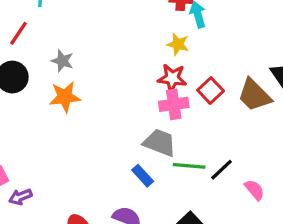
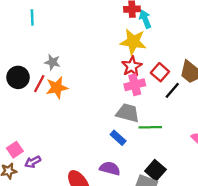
red line: (18, 33) -> (39, 84), moved
yellow star: (178, 44) -> (133, 42), size x1.6
red star: (172, 78) -> (132, 66), turned -30
black line: (221, 170) -> (172, 90), moved

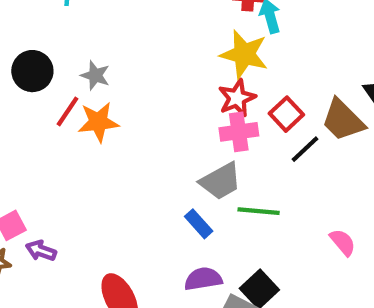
black circle: (18, 77) -> (32, 71), moved
gray trapezoid: (128, 113) -> (221, 181), turned 130
purple arrow: (33, 162) -> (41, 251), turned 42
purple semicircle: (110, 168) -> (203, 279), moved, turned -30

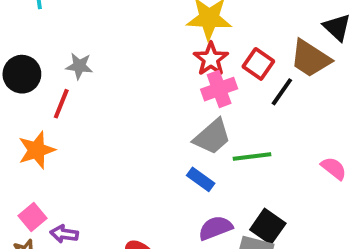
orange star: (98, 122) -> (37, 150), moved

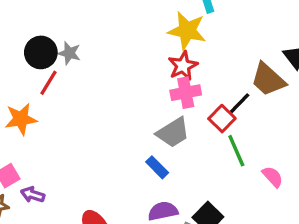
red square: (258, 64) -> (222, 119), moved
black circle: (22, 74) -> (41, 52), moved
green line: (252, 156) -> (236, 151), moved, turned 64

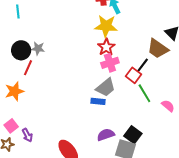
blue rectangle: (157, 167) -> (98, 101), moved, turned -32
purple arrow: (33, 195) -> (27, 135), turned -128

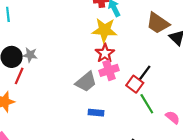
brown trapezoid: (158, 49) -> (158, 23), moved
gray trapezoid: (106, 87) -> (86, 82), moved

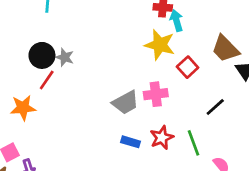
red star: (105, 53) -> (162, 138), moved
black line: (145, 73) -> (215, 107), moved
red square: (135, 84) -> (188, 67), moved

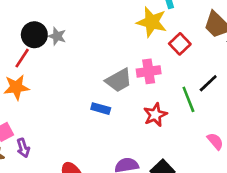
red line: (47, 80) -> (22, 58), moved
blue rectangle: (130, 142) -> (101, 109), moved
green line: (194, 143) -> (188, 99), moved

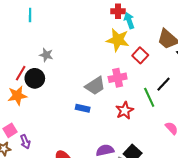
black circle: (34, 35) -> (35, 78), moved

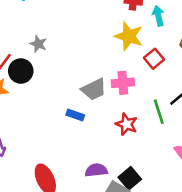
cyan arrow: (129, 21) -> (158, 16), moved
red star: (125, 111) -> (126, 124), turned -30

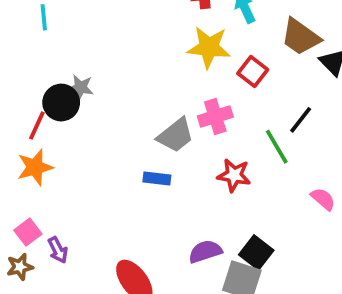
black circle: (21, 71) -> (61, 103), moved

